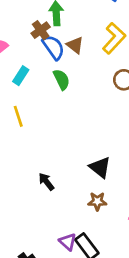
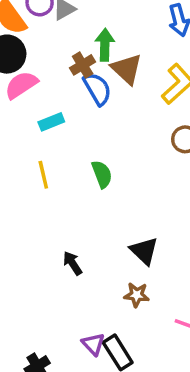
brown triangle: (75, 45) -> (127, 69), moved, size x1.4
cyan rectangle: (21, 76) -> (51, 122), turned 30
green semicircle: (61, 79) -> (102, 174), moved

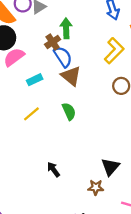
brown triangle: (127, 69) -> (71, 76), moved
yellow line: (43, 175) -> (31, 114), turned 66
black triangle: (144, 251) -> (110, 167), moved, turned 30

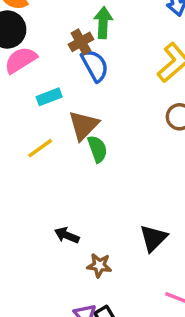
brown triangle: (71, 76) -> (83, 125), moved, turned 30
black arrow: (53, 169) -> (67, 235), turned -35
brown star: (96, 187) -> (99, 265), moved

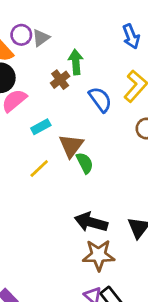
blue semicircle: (95, 65) -> (100, 99), moved
black arrow: (67, 235) -> (91, 222), moved, size x1.6
brown star: (99, 265) -> (99, 255), size x1.6

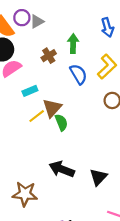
green arrow: (76, 62) -> (73, 44), moved
yellow line: (39, 168) -> (37, 116), moved
brown star: (99, 255) -> (25, 194), moved

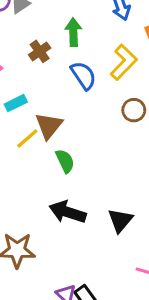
green semicircle: (61, 122) -> (65, 161), moved

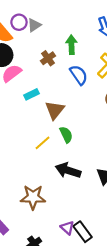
yellow line: (27, 139) -> (42, 143), moved

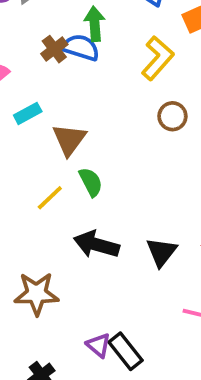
blue semicircle: (79, 75) -> (81, 47), moved, turned -36

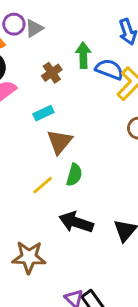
blue semicircle: (81, 47) -> (109, 69), moved
cyan rectangle: (28, 113) -> (43, 113), moved
green semicircle: (91, 182) -> (74, 175), turned 40

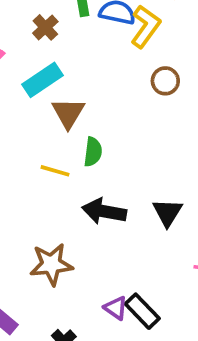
cyan rectangle: (43, 113) -> (43, 80), size x1.5
yellow line: (43, 185) -> (55, 171), turned 65

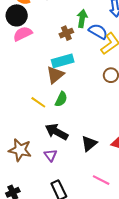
brown cross: (45, 27) -> (66, 33), moved
cyan rectangle: (43, 80) -> (63, 61), moved
purple triangle: (116, 308) -> (51, 155), moved

